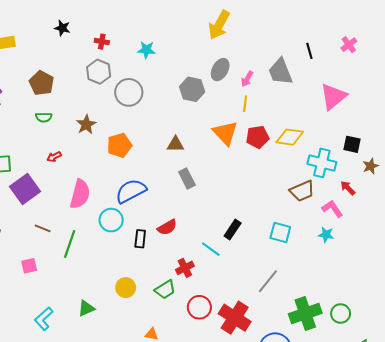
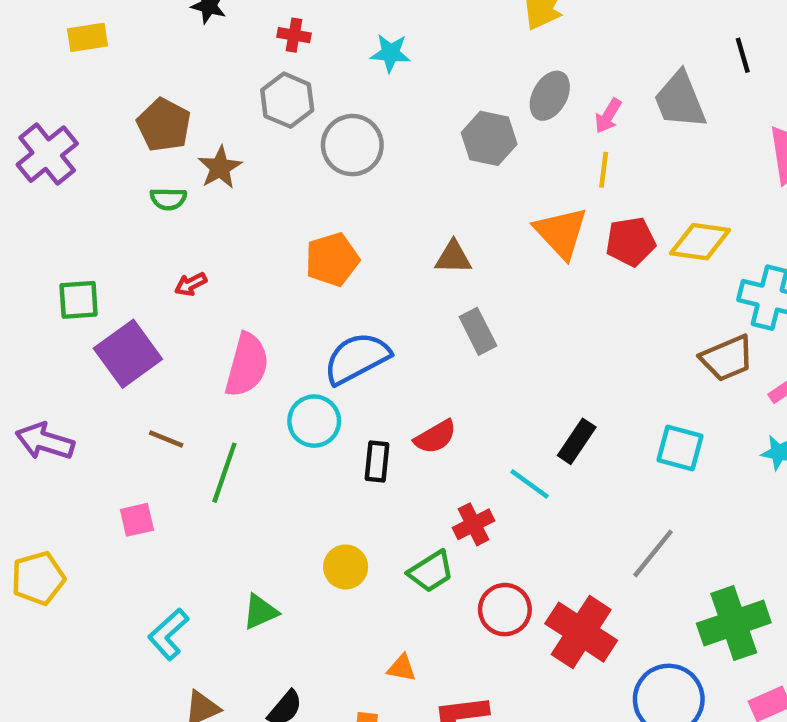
brown star: (86, 125) -> (220, 168), moved

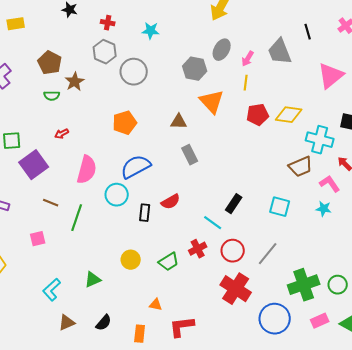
orange triangle: (561, 233) -> (212, 102), moved
red cross: (473, 524) -> (198, 249), moved
red circle: (505, 610) -> (233, 251), moved

